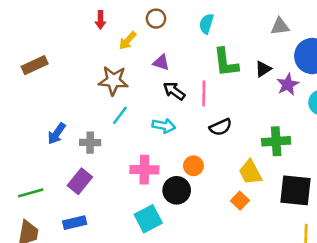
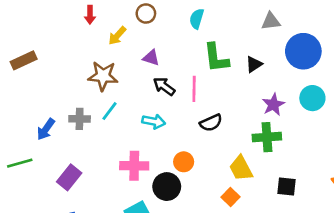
purple star: (288, 84) -> (273, 105), moved
gray cross: (90, 143) -> (80, 119), moved
black square: (295, 190) -> (286, 187), size x0.6
green line: (31, 193) -> (20, 163), moved

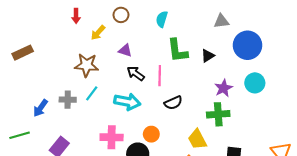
cyan arrow: (154, 121) -> (127, 102), size x1.4

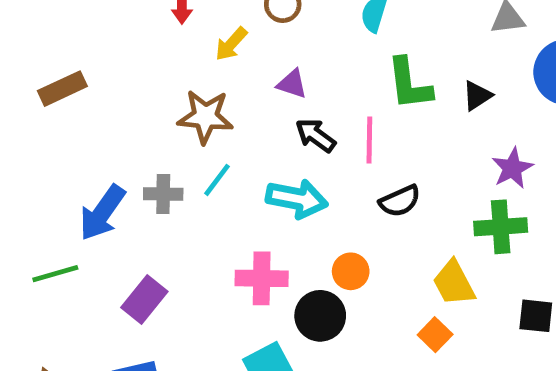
blue arrow: (40, 108) -> (102, 213), size x1.4

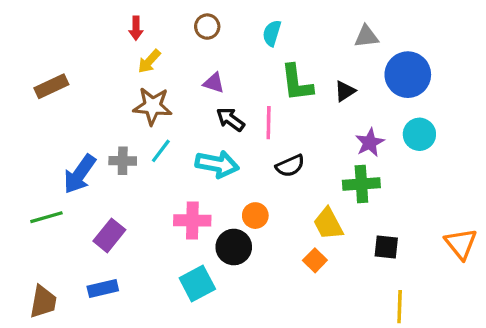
yellow arrow: (231, 44) -> (149, 61), moved

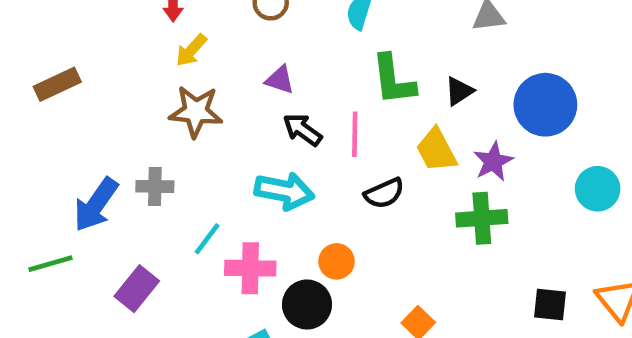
blue circle: (408, 75) -> (545, 105), moved
cyan circle: (419, 134) -> (598, 189), moved
cyan line: (161, 151) -> (207, 239), moved
yellow trapezoid: (328, 224) -> (436, 150), moved
black square: (386, 247) -> (550, 305), moved

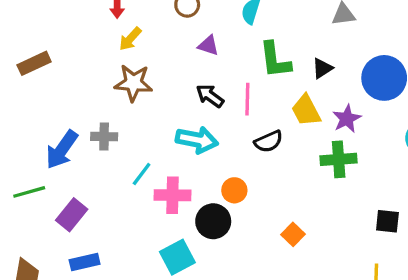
purple triangle: (280, 80) -> (208, 45), moved
purple rectangle: (137, 289) -> (72, 215), moved

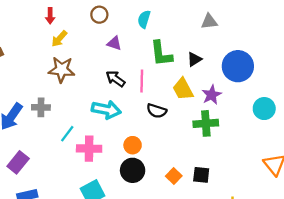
black semicircle: (269, 141) -> (157, 111), turned 42
black circle: (213, 221) -> (133, 170), moved
black square: (387, 221) -> (201, 175), moved

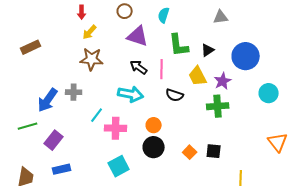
purple triangle: (114, 43) -> (138, 36), size x1.6

